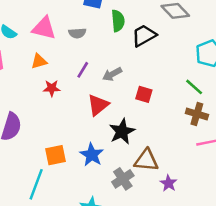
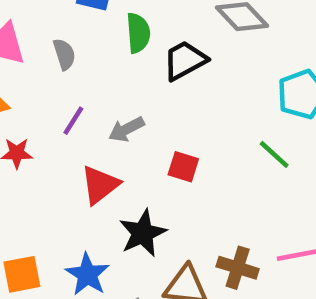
gray semicircle: (77, 33) -> (64, 54), turned -105
brown cross: (197, 114) -> (238, 268), moved

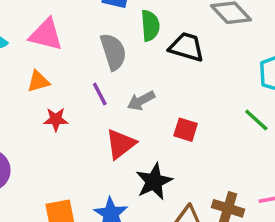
gray semicircle: (64, 54) -> (113, 52), moved, size x1.5
black trapezoid: (185, 60) -> (187, 47), turned 45
purple line: (73, 121) -> (100, 94), turned -60

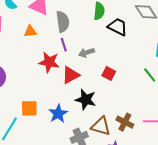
gray semicircle: (113, 52) -> (63, 22), moved
red star: (56, 119) -> (49, 62), moved, size x1.5
black star: (154, 182) -> (86, 100), turned 30

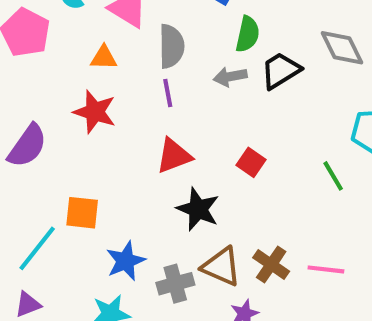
black trapezoid: (118, 27) -> (281, 71), turned -65
gray arrow: (87, 53) -> (230, 77), moved
red star: (49, 62) -> (95, 112), moved
blue star: (58, 114) -> (126, 261), moved

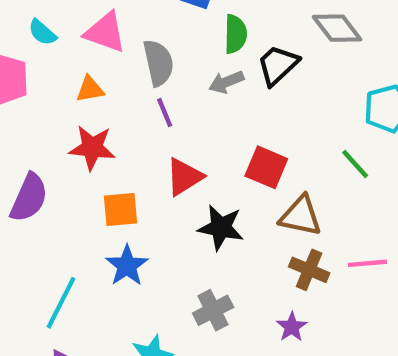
red square: (251, 162) -> (266, 167), size x1.4
orange square: (82, 213) -> (120, 210), moved
blue star: (126, 261) -> (127, 266), moved
brown triangle: (221, 267) -> (301, 216), moved

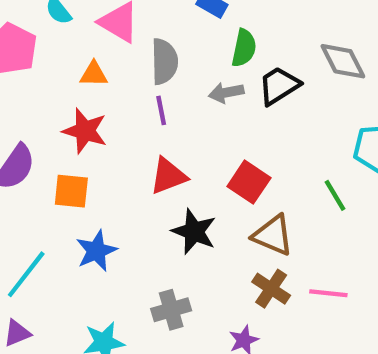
orange square: (120, 210) -> (71, 191), moved

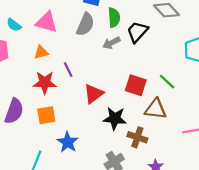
gray semicircle: (164, 62) -> (85, 24), moved, turned 40
purple line: (161, 110) -> (68, 70), moved
green line: (335, 195) -> (167, 82), moved
brown cross: (271, 289) -> (137, 137), moved

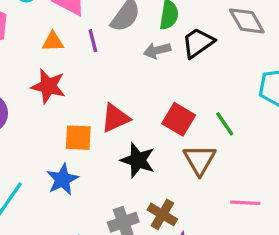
purple line: (68, 70) -> (93, 41), moved
brown triangle: (156, 109) -> (200, 160), turned 40
orange square: (46, 115) -> (78, 138), moved
brown cross: (137, 137) -> (162, 214), moved

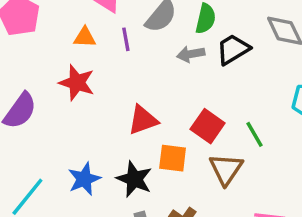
orange square: (78, 138) -> (173, 158), moved
black star: (138, 160) -> (134, 179), moved

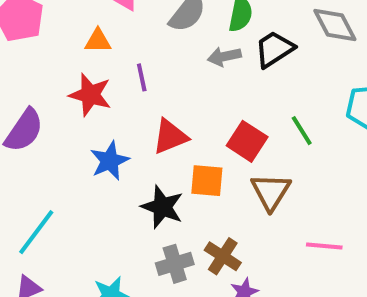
purple line: (126, 39) -> (142, 77), moved
green line: (255, 134) -> (302, 131), moved
blue star: (84, 179) -> (110, 161), moved

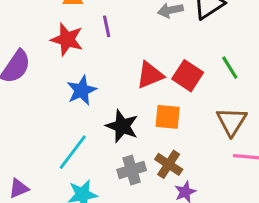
red triangle: (170, 137) -> (150, 75), moved
orange square: (207, 181) -> (168, 117), moved
brown triangle: (271, 192) -> (232, 121), moved
cyan line: (36, 232) -> (73, 152), moved

